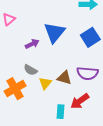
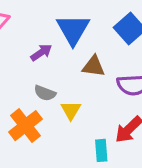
brown triangle: (64, 78) -> (94, 66), moved

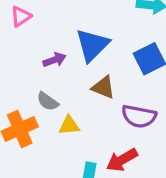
yellow triangle: (71, 110) -> (69, 125), turned 40

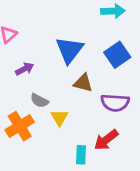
purple arrow: (55, 60) -> (25, 69), moved
yellow triangle: (69, 125) -> (59, 118), turned -48

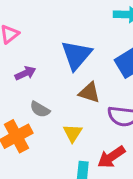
yellow triangle: (59, 118) -> (73, 133), moved

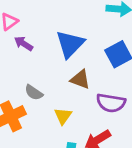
purple arrow: (25, 73) -> (23, 44), moved, turned -126

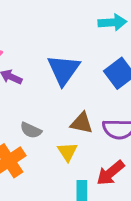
brown triangle: (80, 79) -> (82, 123), moved

